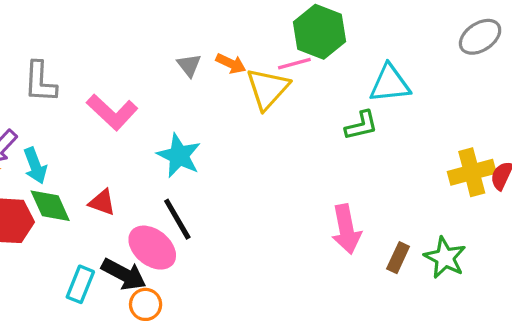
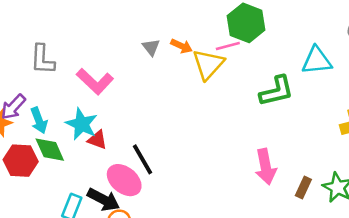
cyan triangle: (390, 84) -> (317, 61), moved
green L-shape: (361, 125) -> (277, 91), size x1.4
cyan star: (179, 156) -> (82, 124), moved
red triangle: (102, 202) -> (97, 140), moved

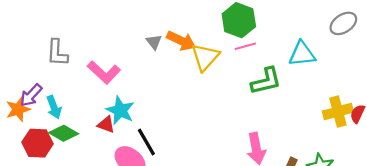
orange arrow: (181, 46) -> (181, 41), size x1.5
pink line: (228, 46) -> (245, 46), moved
cyan star: (82, 124) -> (120, 110), moved
green diamond: (50, 150) -> (64, 133), turned -36

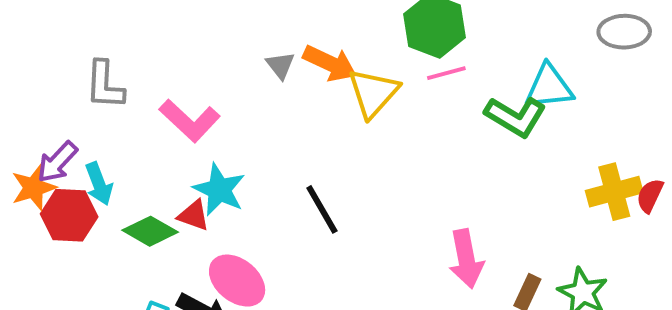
gray ellipse: (343, 23) -> (624, 32), turned 32
green L-shape: (266, 81) -> (516, 117), moved, turned 44
green diamond: (64, 133) -> (150, 231), moved
black line: (146, 142) -> (322, 209), moved
red hexagon: (38, 143) -> (69, 215), moved

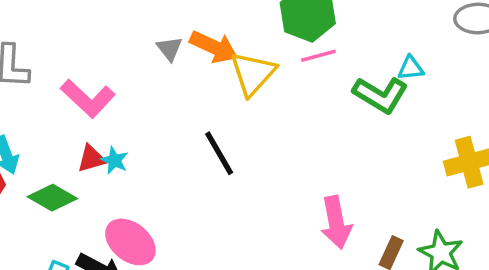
cyan triangle: (549, 87) -> (411, 68), size x0.6
cyan star: (219, 190) -> (114, 160), size x0.6
black line: (322, 209) -> (219, 153), moved
red triangle: (194, 215) -> (91, 159), moved, turned -36

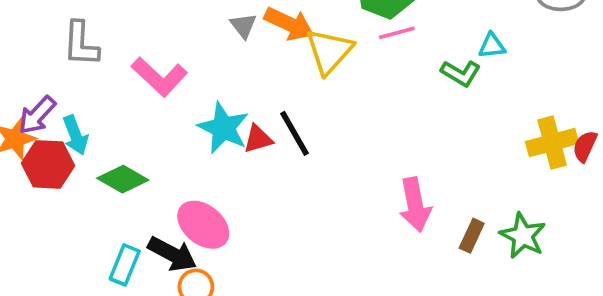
green L-shape: (380, 95) -> (461, 73), size x0.7
red triangle: (91, 159) -> (258, 139), moved
cyan star: (114, 160) -> (223, 128), moved, size x1.8

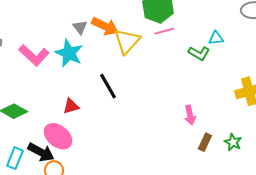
cyan star: (223, 128) -> (69, 53), moved
red triangle: (258, 139) -> (71, 106), moved
pink arrow: (415, 205) -> (190, 115), moved, size x0.7
green star: (523, 236) -> (233, 142), size x0.7

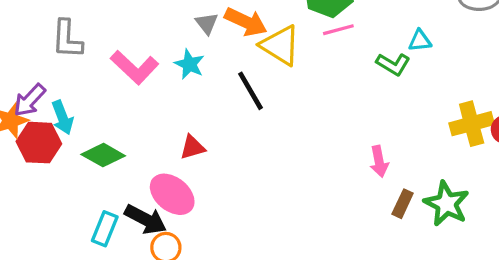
yellow triangle: (127, 41) -> (280, 45), turned -40
cyan star: (69, 53) -> (189, 64), size x0.7
black line: (108, 86) -> (251, 91), moved
green star: (233, 142) -> (446, 204), size x1.6

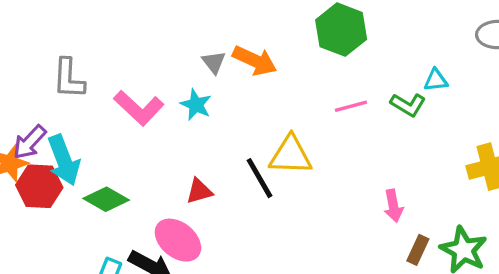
pink line: (338, 30) -> (351, 106), moved
yellow triangle: (280, 45) -> (291, 155), moved, turned -30
black line: (251, 91) -> (260, 178), moved
cyan arrow: (62, 117) -> (64, 160), size x1.4

